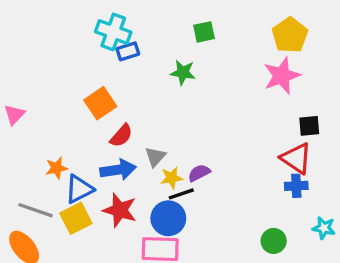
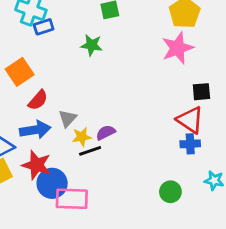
blue circle: (168, 218) -> (52, 183), moved

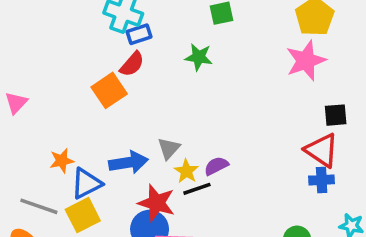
red semicircle: (38, 100) -> (132, 64), moved
yellow star: (82, 137) -> (186, 171), turned -30
red star: (37, 165) -> (157, 203), moved

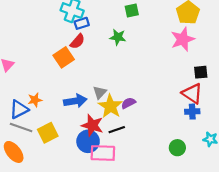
yellow star: (186, 171) -> (110, 106), size x1.6
blue triangle: (86, 184) -> (19, 109), moved
black line: (197, 189) -> (117, 130), moved

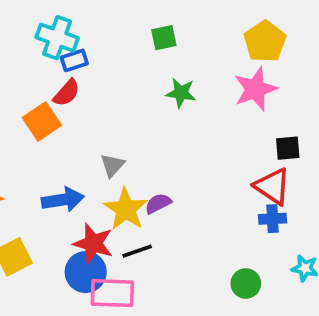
green star: (118, 37) -> (181, 93), moved
gray triangle: (100, 92) -> (112, 165), moved

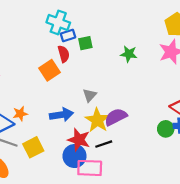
green square: (164, 38) -> (85, 43), moved
red semicircle: (67, 93) -> (64, 54), turned -56
purple semicircle: (158, 203) -> (116, 117), size x1.5
green circle: (246, 283) -> (166, 129), moved

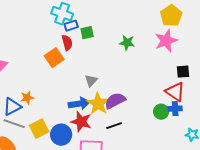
blue arrow: (61, 115) -> (79, 104), moved
black line: (104, 144) -> (114, 126), moved
blue circle: (74, 156) -> (61, 135), moved

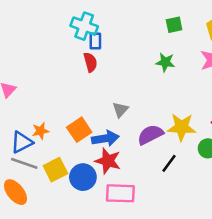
blue rectangle: (71, 26) -> (95, 41), turned -72
green square: (87, 33) -> (174, 25), moved
orange square: (54, 58) -> (79, 130), moved
yellow star: (98, 104) -> (182, 127), moved, turned -30
black line: (114, 126) -> (169, 163), moved, turned -35

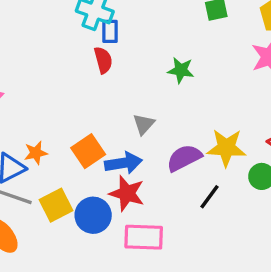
green star: (165, 62) -> (181, 70), moved

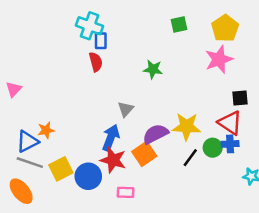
orange square: (88, 151) -> (144, 154), moved
blue arrow: (123, 163) -> (111, 138), turned -60
black line: (209, 197) -> (190, 158), moved
pink rectangle: (144, 237) -> (126, 192), size x0.6

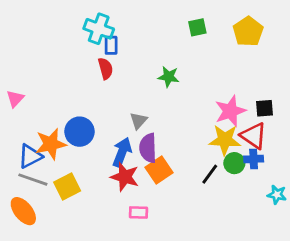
pink star: (219, 59) -> (230, 111), moved
yellow star: (187, 127) -> (225, 140), moved
orange star: (46, 130) -> (51, 144), size x1.6
purple semicircle: (155, 134) -> (148, 148), moved, turned -65
blue circle: (88, 176) -> (79, 132), moved

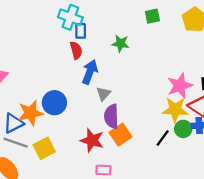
green star: (169, 77) -> (121, 43), moved
blue arrow: (122, 152) -> (90, 72), moved

